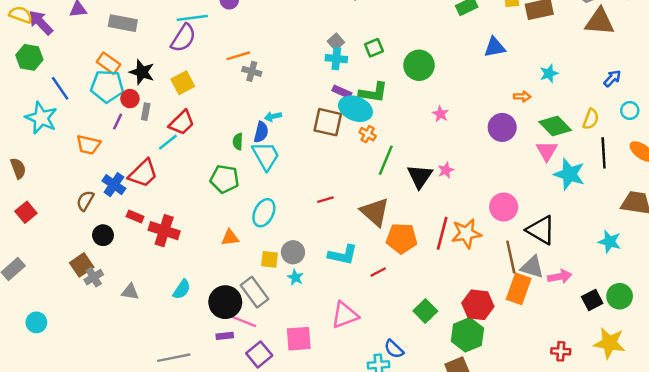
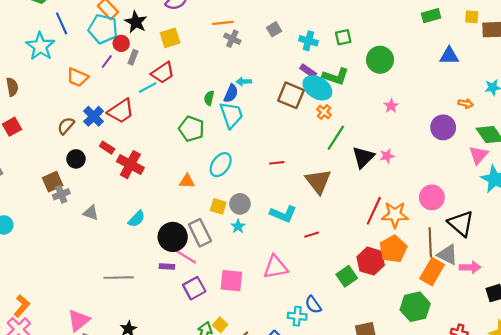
gray square: (336, 42) -> (274, 29), moved
orange pentagon: (402, 238) -> (393, 249), moved, turned 30
red hexagon: (478, 305) -> (371, 261), moved
green hexagon: (467, 335) -> (415, 307), moved

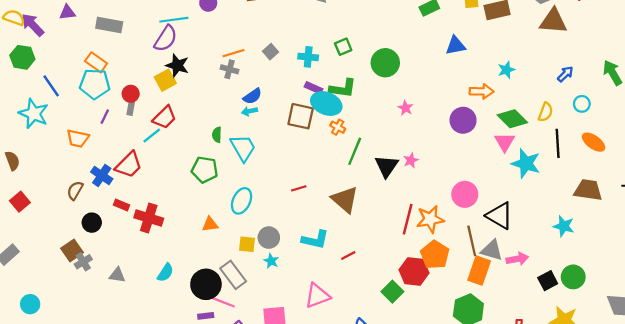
black star: (136, 22) -> (177, 65), moved
orange line: (223, 23) -> (234, 53), moved
red circle: (121, 43) -> (131, 94), moved
blue semicircle: (231, 93) -> (252, 96), moved, turned 42
orange arrow: (466, 103) -> (482, 91), size x1.5

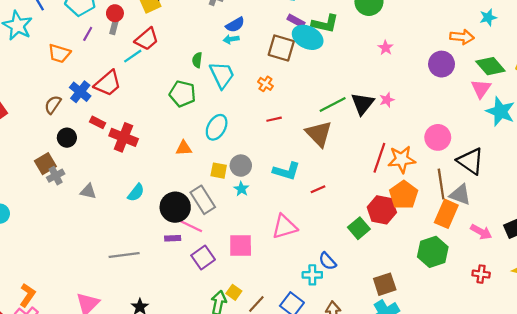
orange cross: (338, 127) -> (265, 84), moved
green line: (355, 151) -> (333, 104), moved, turned 36
pink arrow: (517, 259) -> (481, 232), moved, turned 35

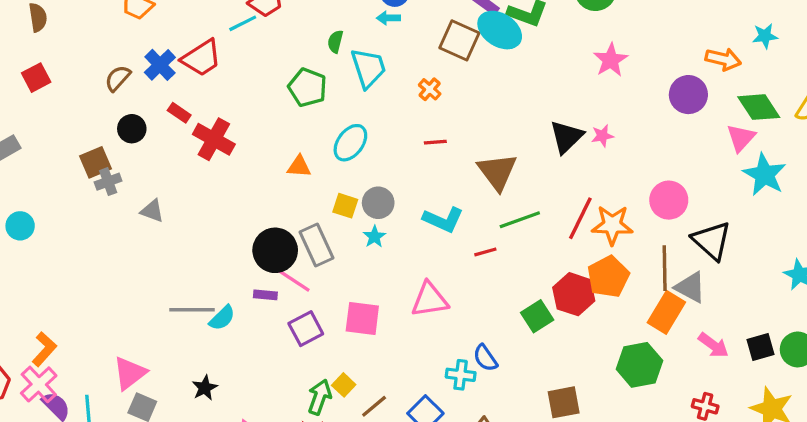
pink star: (386, 48) -> (611, 60), size x1.5
green line: (333, 104) -> (520, 220), moved
cyan semicircle: (136, 193) -> (222, 318), moved

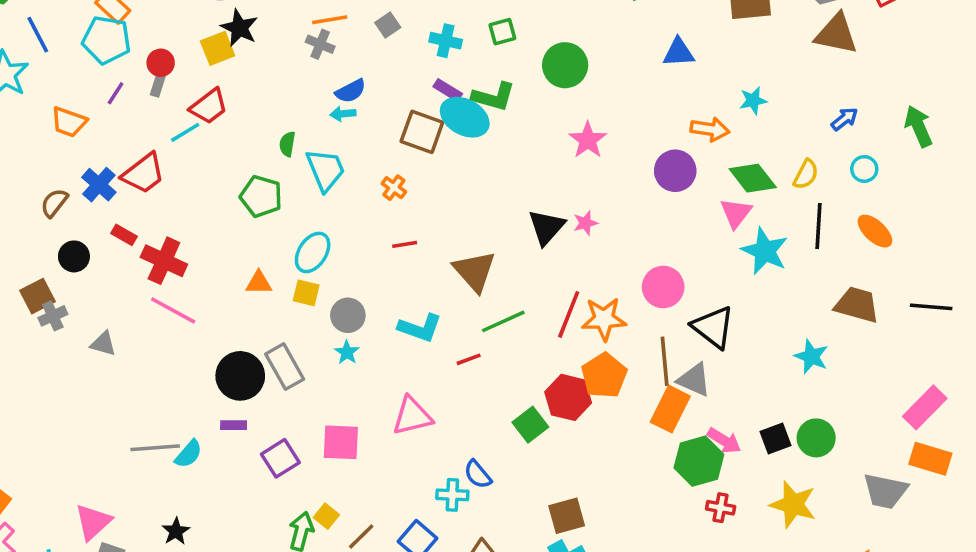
yellow square: (345, 206) -> (306, 293), moved
pink line: (290, 278) -> (173, 310), moved
green hexagon: (639, 365) -> (699, 461), moved

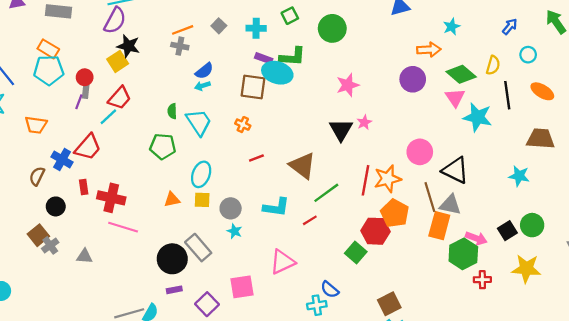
purple line: (116, 93) -> (79, 102), moved
pink star: (588, 140) -> (348, 85), moved, turned 30
red rectangle: (124, 235) -> (84, 187), turned 64

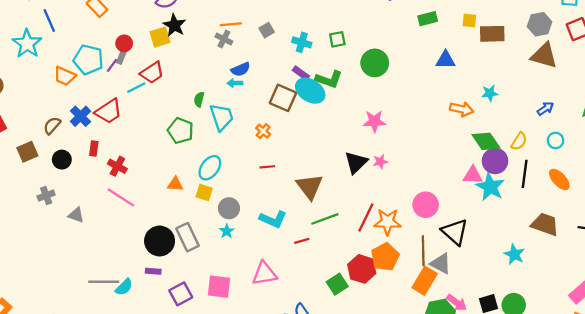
cyan pentagon: (49, 70) -> (88, 60), moved
purple circle: (413, 79) -> (495, 161), moved
pink triangle: (455, 98) -> (473, 175), moved, turned 50
red cross: (111, 198) -> (117, 166), size x0.7
brown square: (38, 235) -> (27, 152), moved

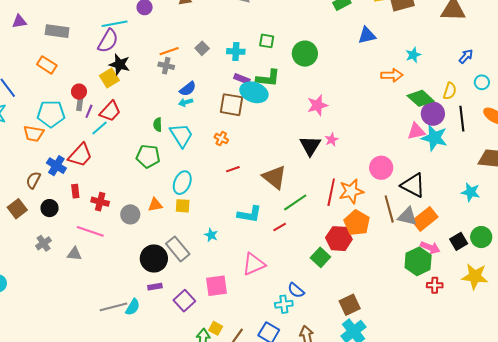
green square: (337, 39) -> (267, 41), turned 35
purple line: (112, 65) -> (89, 111), moved
pink line: (121, 197) -> (90, 231), moved
gray circle: (229, 208) -> (130, 214), moved
orange rectangle: (425, 281) -> (425, 219), moved, turned 35

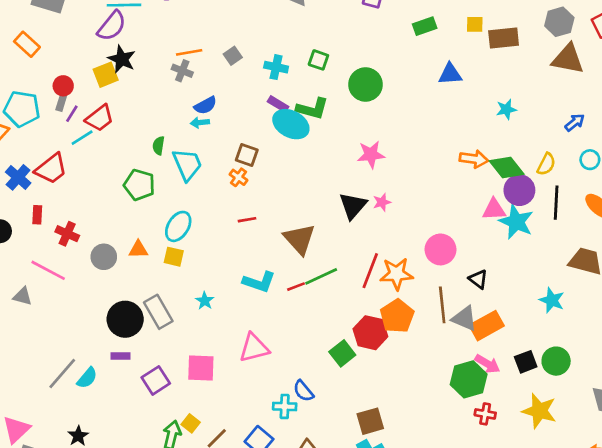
orange arrow: (392, 75) -> (474, 159), moved
brown square: (231, 105) -> (247, 155), moved, size x0.7
black triangle: (413, 185) -> (478, 279), size x0.6
red line: (280, 227) -> (296, 287), moved
gray line: (113, 307) -> (62, 374), turned -44

